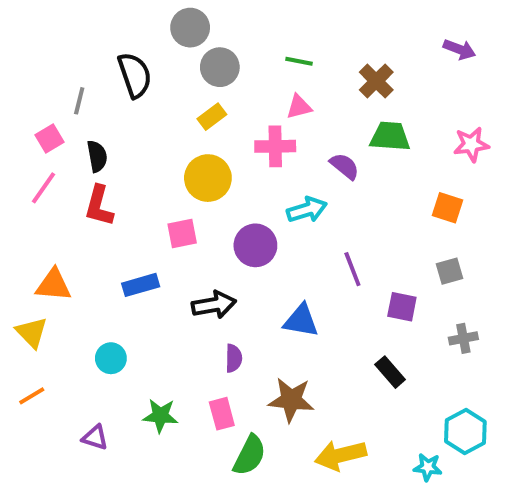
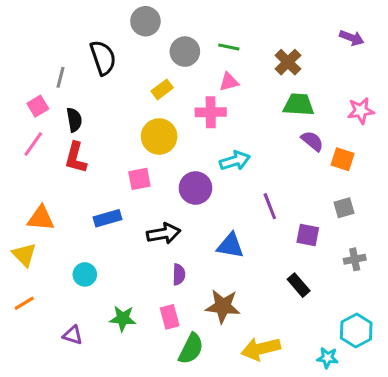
gray circle: (220, 67) -> (185, 52), moved
purple semicircle: (345, 166) -> (312, 141), moved

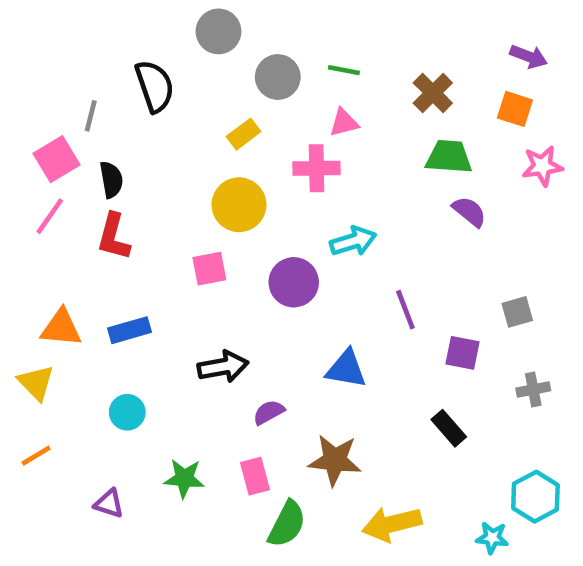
pink square: (38, 106) -> (57, 159), size x1.4
orange square: (343, 159) -> (515, 109), moved
blue rectangle: (108, 218) -> (130, 330), moved
black arrow: (164, 234) -> (223, 367), moved
purple semicircle: (179, 274) -> (269, 412), turned -120

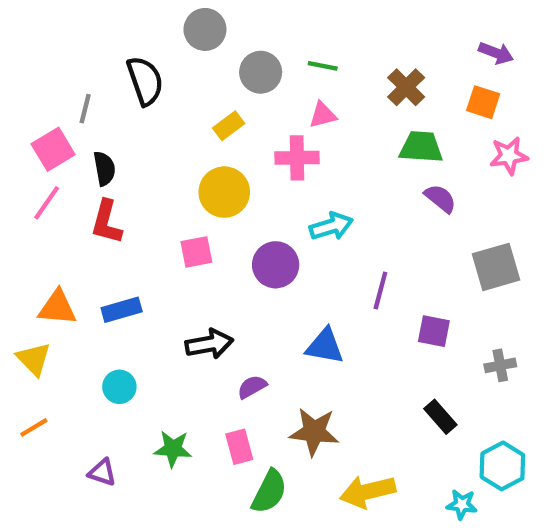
purple line: (405, 310) -> (380, 290), turned 36
gray square: (517, 312) -> (496, 267), moved, size x1.6
black rectangle: (449, 428) -> (440, 417), moved

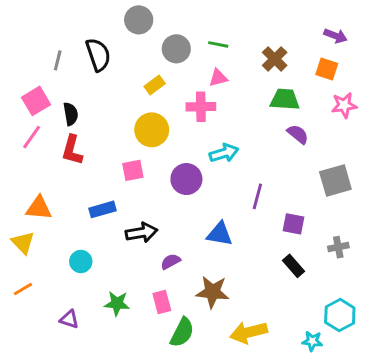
gray line: (85, 109) -> (58, 60), moved
blue rectangle: (122, 310) -> (103, 209), moved
black rectangle: (440, 417) -> (293, 266), moved

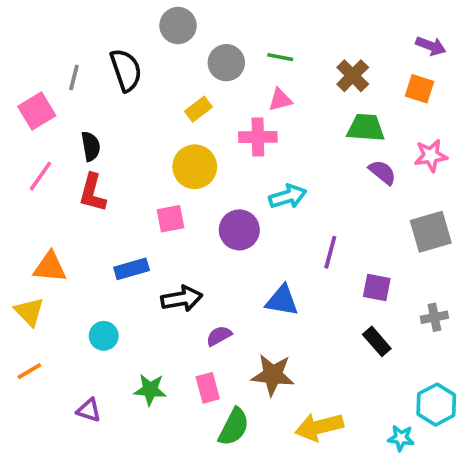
pink square: (36, 101) -> (37, 111), moved
pink star: (344, 105) -> (431, 156), moved

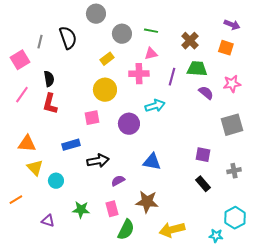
purple line: (330, 252) -> (172, 77), moved
yellow triangle: (29, 312) -> (35, 168), moved

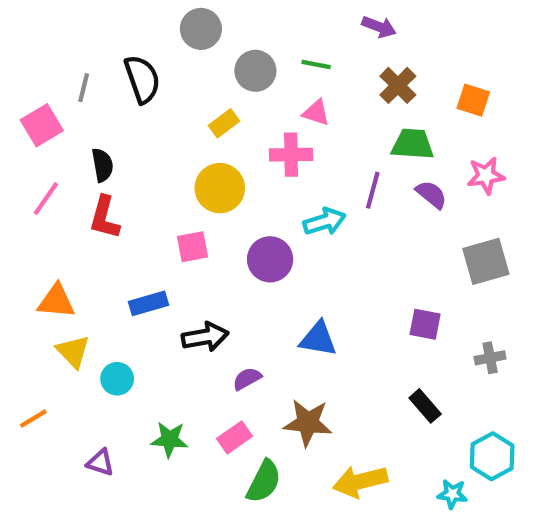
purple arrow: (232, 25) -> (379, 27), moved
pink triangle: (151, 54) -> (316, 113), turned 32
purple line: (172, 77) -> (373, 190), moved
black rectangle: (203, 184) -> (425, 406), moved
pink rectangle: (112, 209) -> (234, 437), turned 70

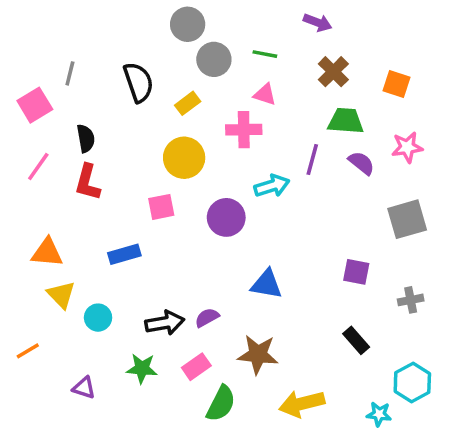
gray circle: (201, 29) -> (188, 24), moved
black semicircle: (142, 79) -> (138, 82), moved
black arrow: (205, 337) -> (165, 323), moved

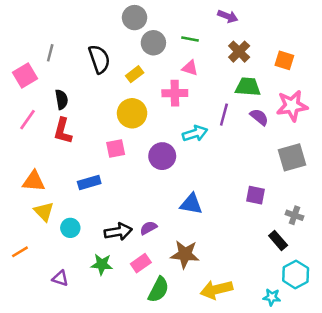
pink star: (407, 147) -> (292, 106), size x1.4
gray cross: (411, 300) -> (294, 215), turned 30
black rectangle: (356, 340) -> (278, 240), moved

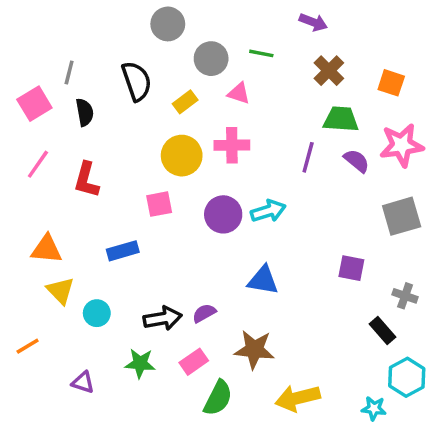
gray circle: (135, 18) -> (168, 24), moved
pink triangle: (190, 68) -> (239, 93), moved
pink cross: (175, 93) -> (232, 145), moved
black semicircle: (61, 99) -> (85, 112), moved
cyan arrow: (195, 133) -> (268, 211), moved

